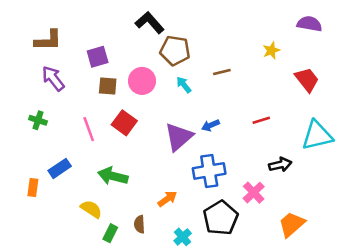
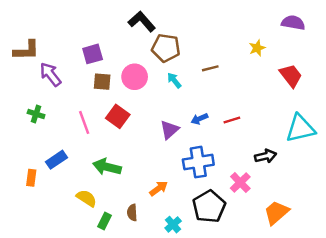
brown L-shape: (48, 40) -> (26, 50), moved
red line: (261, 120) -> (232, 120), moved
purple triangle: (179, 137) -> (169, 130), size x0.7

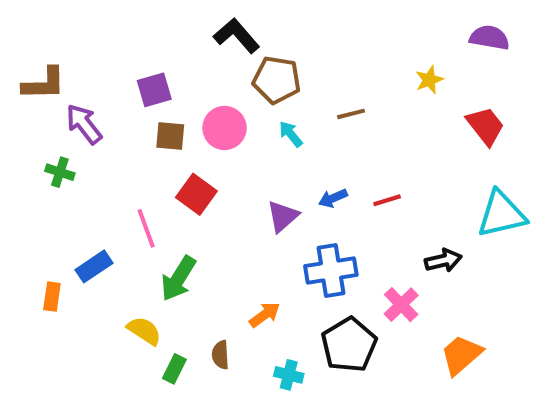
green cross: (36, 114) -> (60, 172), moved
pink line: (84, 122) -> (146, 228), moved
green arrow: (107, 167) -> (178, 279), turned -72
cyan cross: (173, 225) -> (289, 375), turned -35

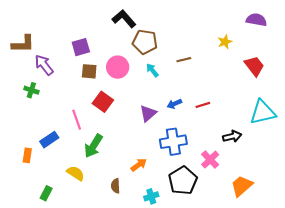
green rectangle: (174, 369) -> (46, 193), moved
cyan cross: (289, 375) -> (151, 196), turned -32

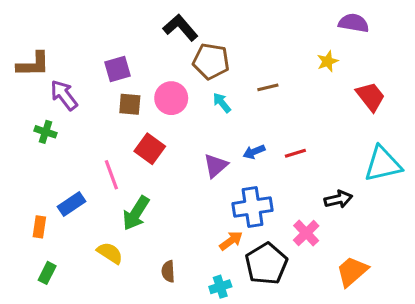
purple semicircle: (256, 20) -> (354, 23), moved
orange arrow: (139, 165) -> (231, 241), moved
green rectangle: (46, 193) -> (47, 273), moved

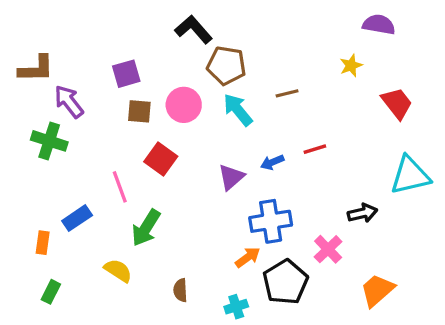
cyan arrow: (222, 103) -> (238, 110), size x1.5
green cross: (46, 132) -> (49, 141), size x1.5
red line: (295, 153) -> (315, 149), moved

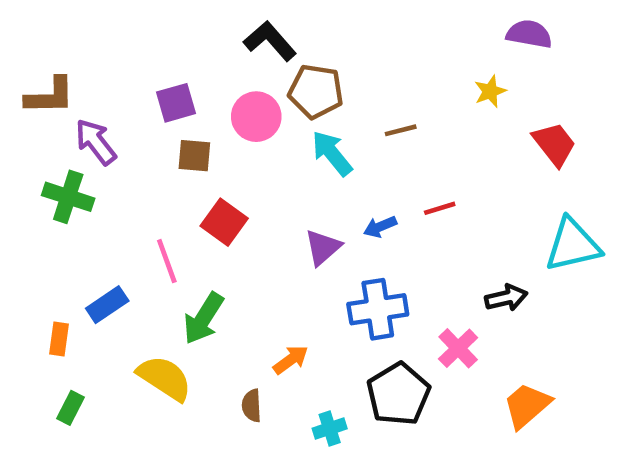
pink circle: (184, 105) -> (256, 117), moved
orange arrow: (248, 257) -> (291, 360), moved
yellow semicircle: (118, 271) -> (165, 378), size x1.4

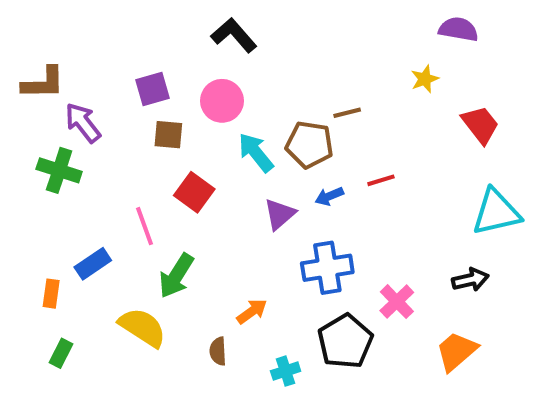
brown pentagon: (316, 91) -> (309, 145), moved
cyan arrow: (332, 153) -> (256, 153), moved
black arrow: (506, 298) -> (470, 280), moved

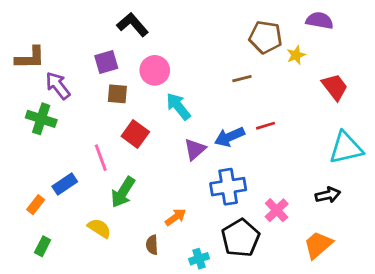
black L-shape: (234, 35) -> (133, 25), moved
brown pentagon: (309, 145) -> (266, 37), moved
blue arrow: (329, 196) -> (230, 137), size x1.5
orange rectangle: (51, 294) -> (36, 205), turned 30
yellow semicircle: (143, 327) -> (99, 228), size x0.7

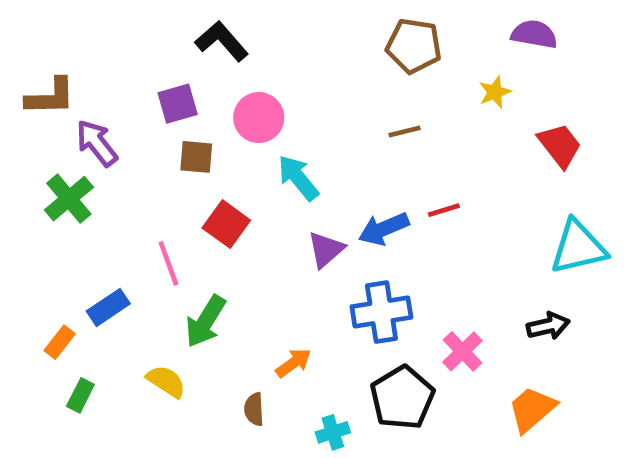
brown pentagon: (266, 37) -> (414, 46), moved
green cross: (41, 119) -> (69, 199), turned 32
green rectangle: (43, 246) -> (80, 395), moved

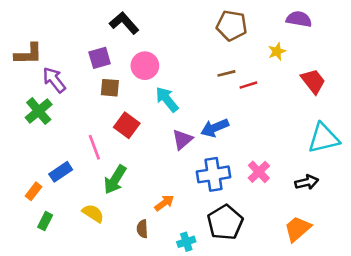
red line: (444, 210) -> (248, 85), moved
pink cross: (462, 351) -> (259, 172), moved

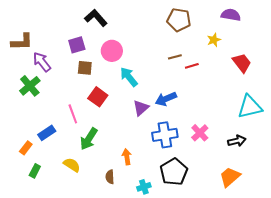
orange arrow: (164, 203) -> (127, 157), turned -63

